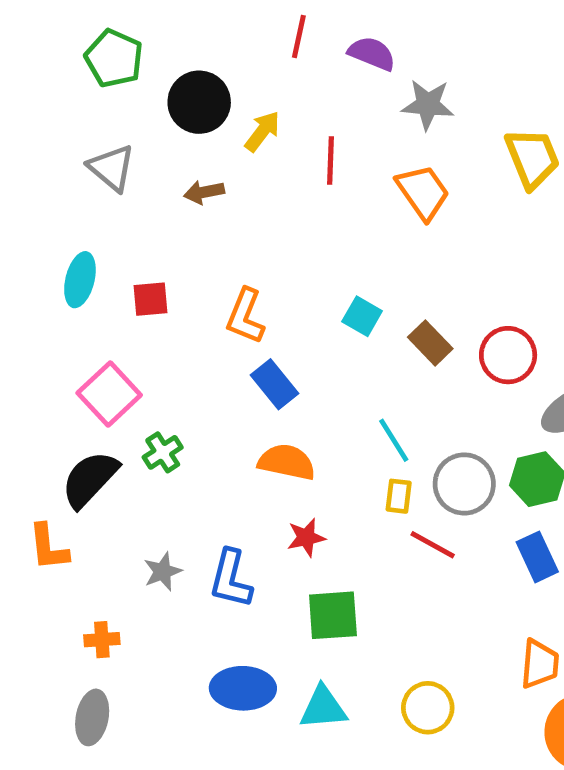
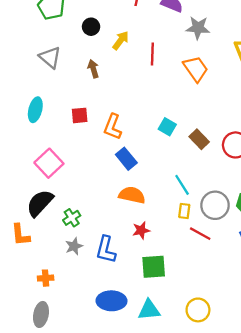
black circle: (199, 102) -> (91, 27), size x0.6
brown arrow: (204, 192) -> (93, 69), turned 84
red square: (150, 299) -> (80, 115), moved
green cross: (163, 452) -> (72, 218), moved

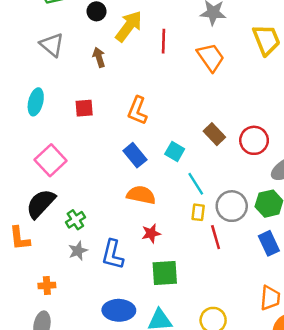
yellow arrow: (121, 40) -> (129, 26), size x1.5
orange L-shape: (113, 127) -> (137, 111), moved
cyan square: (167, 127) -> (175, 152), moved
red line: (200, 234) -> (216, 237), turned 45

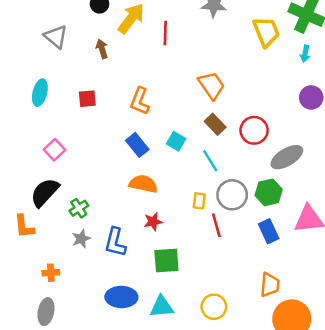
orange trapezoid: (211, 57) -> (211, 85), moved
pink square: (51, 160) -> (54, 150), size x0.7
cyan line: (196, 184) -> (210, 161), moved

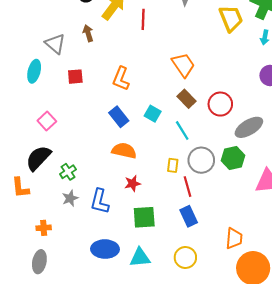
gray triangle: (56, 37) -> (55, 44), moved
blue rectangle: (269, 231) -> (189, 216), moved

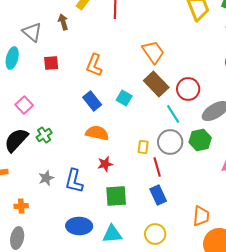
brown rectangle: (186, 99) -> (156, 84), size x1.4
cyan line: (182, 131) -> (173, 114), moved
green cross: (68, 172) -> (44, 135), moved

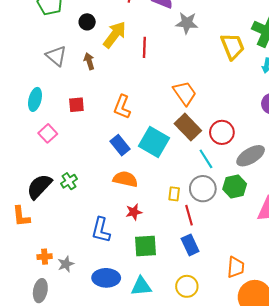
gray triangle: (32, 32) -> (56, 56), moved
cyan square: (124, 98) -> (154, 142), size x1.8
pink square: (24, 105) -> (48, 133), moved
gray star: (46, 178) -> (66, 264), moved

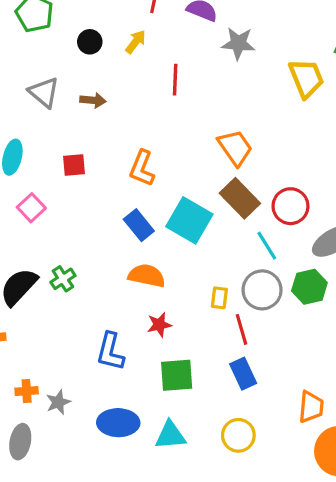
yellow arrow: (115, 35) -> (136, 42), moved, size x0.6
brown arrow: (89, 61) -> (93, 100), turned 112

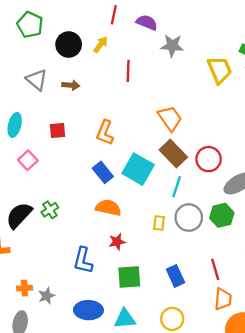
black circle: (90, 42) -> (69, 45), size x1.5
cyan line: (267, 246) -> (177, 187), moved, turned 50
red line: (241, 329) -> (215, 269), moved

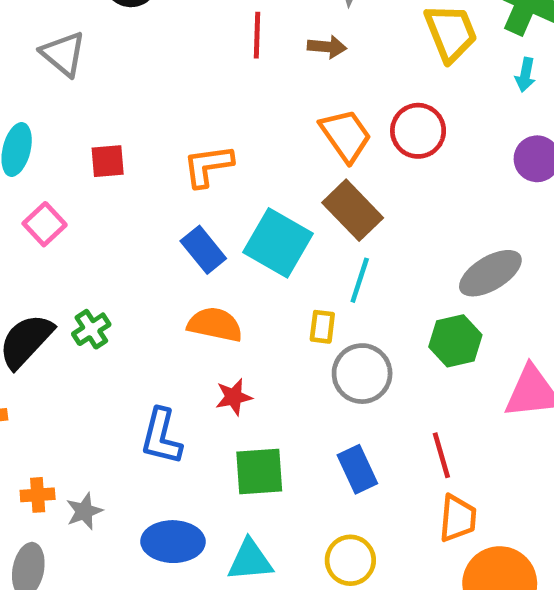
brown arrow: (71, 85) -> (327, 47), moved
orange L-shape: (105, 133) -> (208, 166), turned 60
red circle: (209, 159) -> (418, 131), moved
gray circle: (189, 218) -> (362, 374), moved
yellow rectangle: (159, 223) -> (322, 327), moved

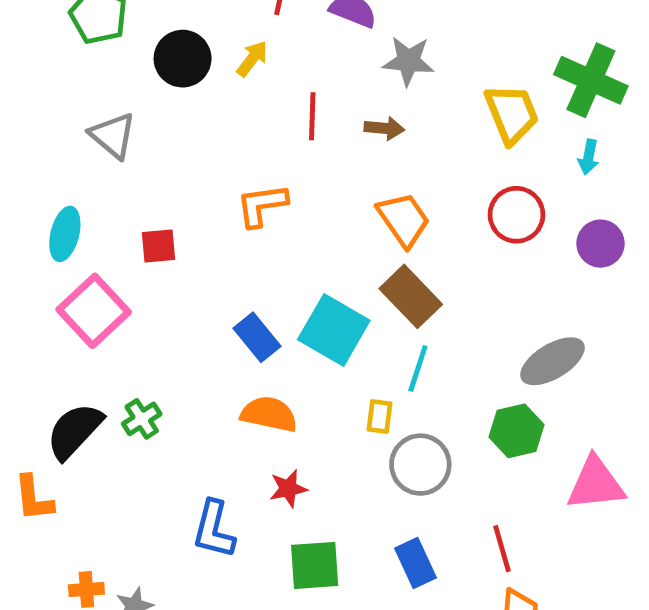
red circle: (418, 131) -> (516, 215), moved
orange L-shape: (208, 166) -> (262, 205), moved
pink square: (45, 224) -> (94, 311), size x1.6

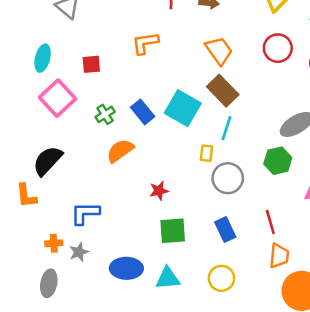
orange semicircle: (269, 414) -> (120, 151), moved, turned -48
green cross: (142, 419) -> (105, 114), moved
blue L-shape: (214, 529) -> (85, 213), moved, turned 76

